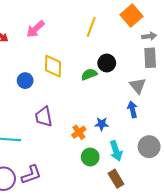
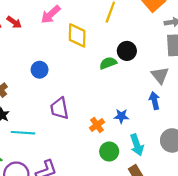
yellow diamond: (53, 66) -> (77, 35), moved

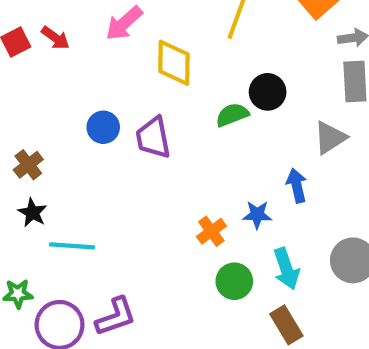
gray triangle: (160, 75) -> (330, 138), turned 36
blue arrow: (154, 101) -> (297, 186), moved
purple trapezoid: (59, 108) -> (153, 138), moved

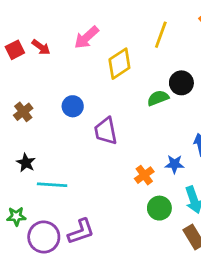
yellow diamond: (174, 63) -> (119, 64), turned 56
purple trapezoid: (153, 138) -> (106, 131), moved
brown cross: (28, 165) -> (23, 112), moved

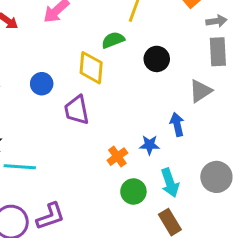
yellow diamond: (119, 64) -> (91, 68), moved, turned -52
green semicircle: (158, 98) -> (113, 40), moved

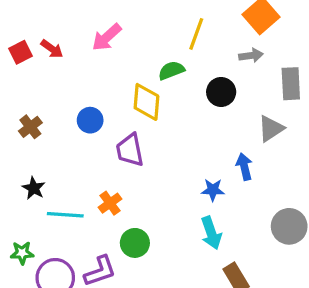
gray arrow: (216, 21) -> (251, 55), moved
orange cross: (117, 157) -> (110, 203), moved
cyan arrow: (170, 183) -> (211, 233), moved
green circle: (133, 191) -> (135, 243), moved

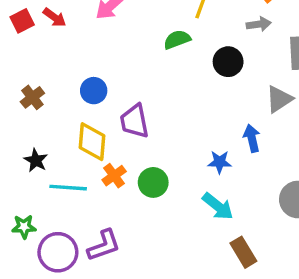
yellow diamond: (146, 102) -> (92, 142), moved
cyan arrow: (211, 233) -> (218, 206), turned -32
green circle: (135, 243) -> (153, 182), moved

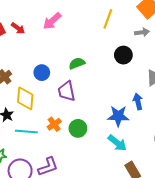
green semicircle: (177, 40) -> (77, 63), moved
yellow diamond: (92, 142) -> (25, 98), moved
blue star: (220, 162) -> (118, 116), size x1.5

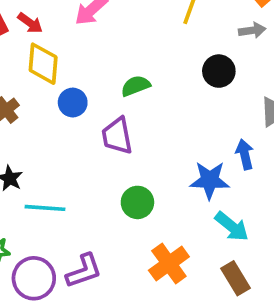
yellow diamond: (25, 98) -> (43, 64), moved
orange cross: (54, 124) -> (169, 263), moved, size x1.5
cyan arrow: (117, 143) -> (232, 226), moved

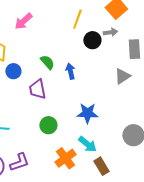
black circle: (219, 71) -> (92, 40), moved
green semicircle: (136, 86) -> (47, 62), turned 70
blue arrow: (245, 154) -> (70, 71), moved
cyan arrow: (232, 226) -> (87, 144), moved

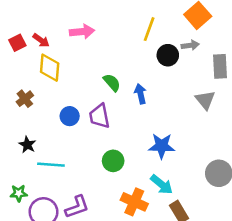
pink arrow: (23, 21) -> (82, 32), turned -144
blue circle: (13, 71) -> (70, 116), moved
gray triangle: (122, 76) -> (205, 100), turned -36
orange cross: (65, 158) -> (134, 202), turned -30

